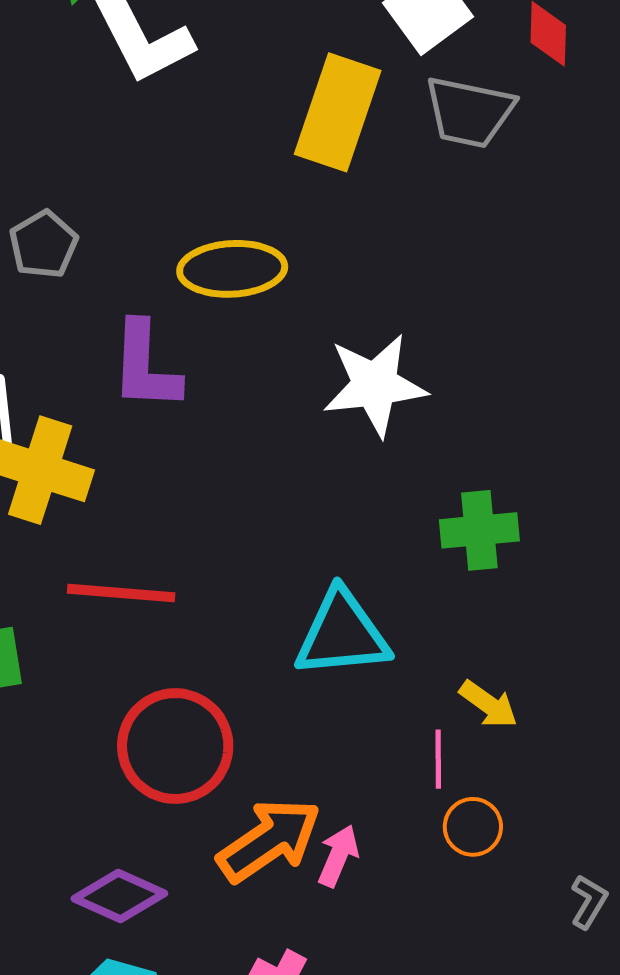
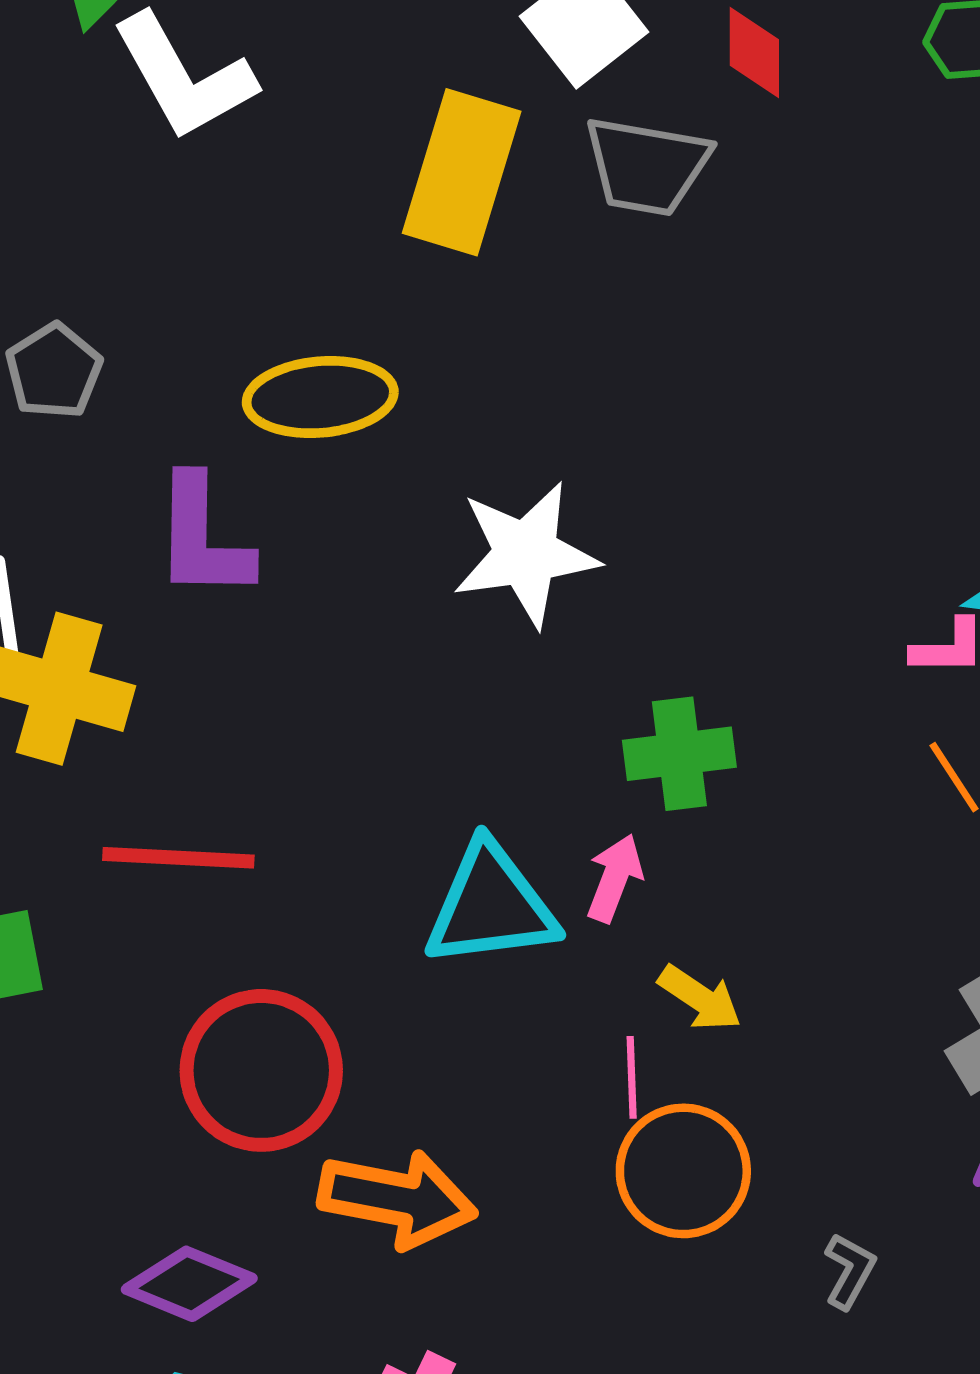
orange circle: (473, 827) -> (683, 1171), size x1.6
orange arrow: (269, 840) -> (397, 1199), turned 47
pink arrow: (338, 856) -> (615, 878), moved

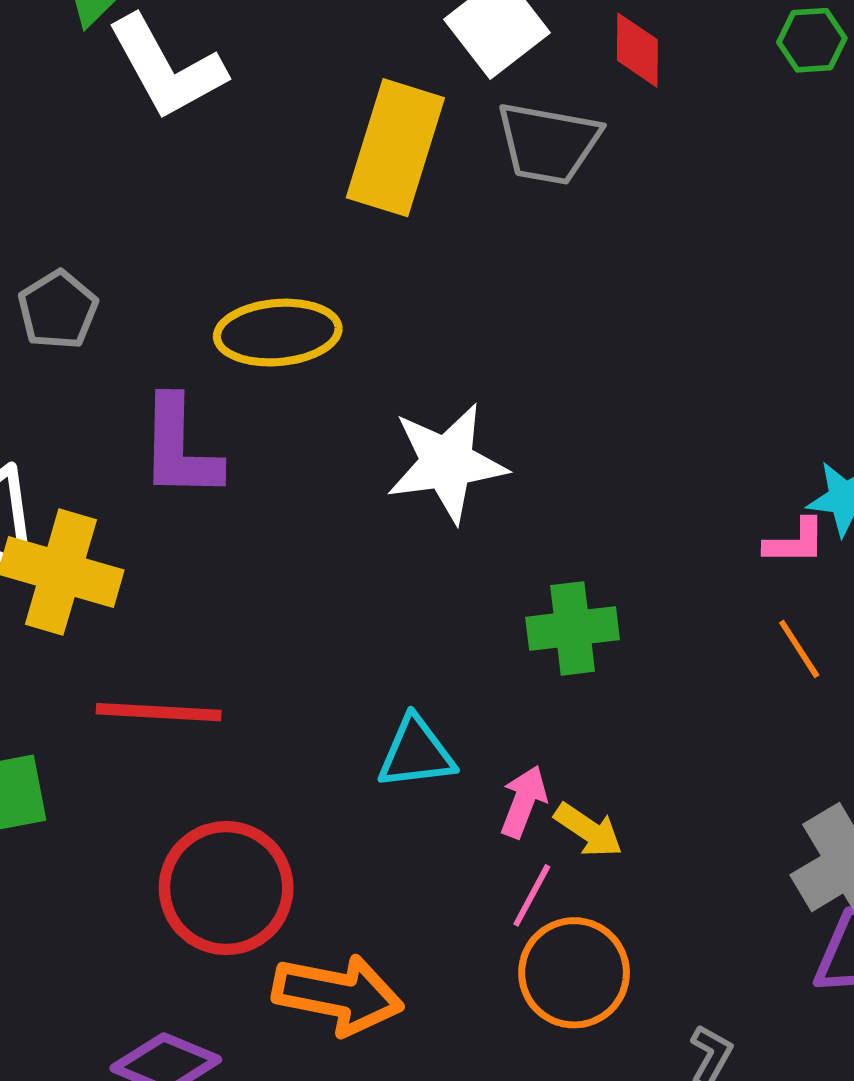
pink arrow: (615, 878) -> (524, 802), moved
cyan triangle: (491, 906) -> (416, 753), size x0.7
pink line: (632, 1077) -> (532, 895), turned 30

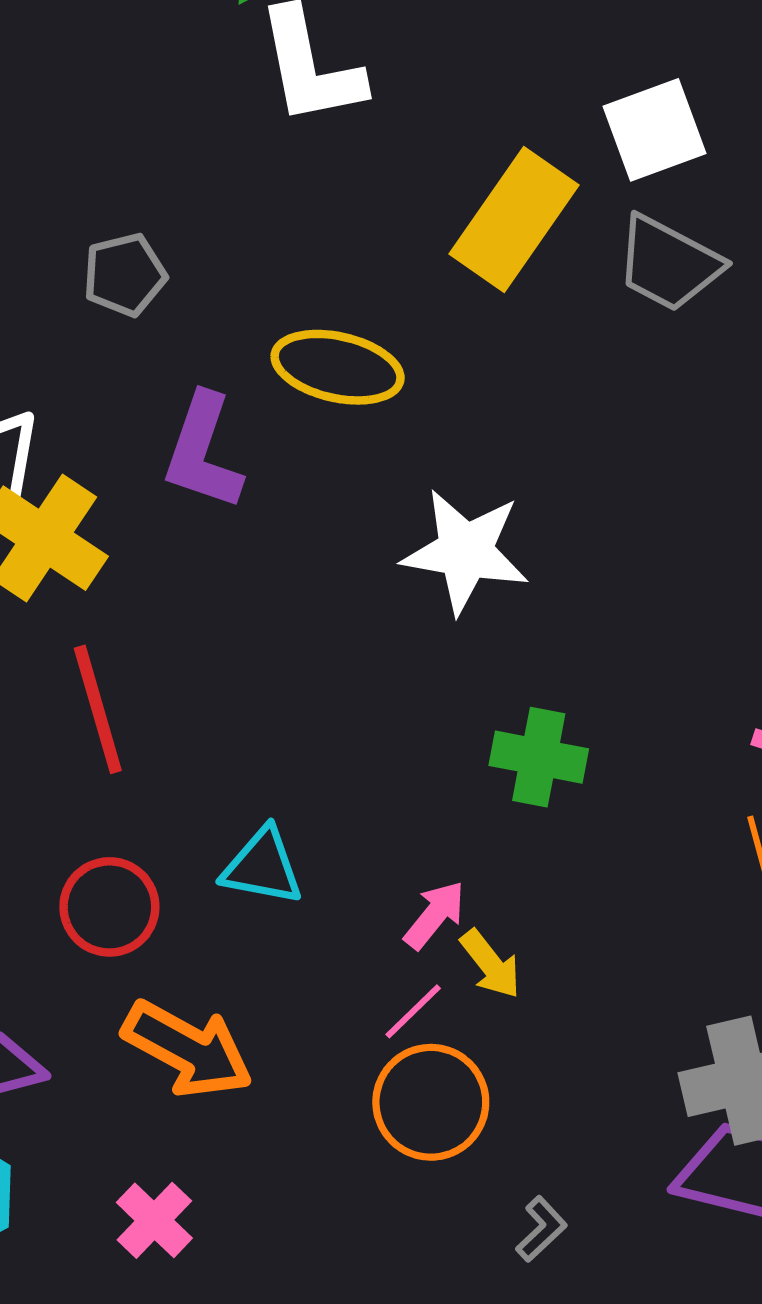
red line: (159, 712) -> (98, 709), turned 53
cyan triangle: (416, 753) -> (262, 867), moved
red circle: (226, 888) -> (109, 907), size x0.7

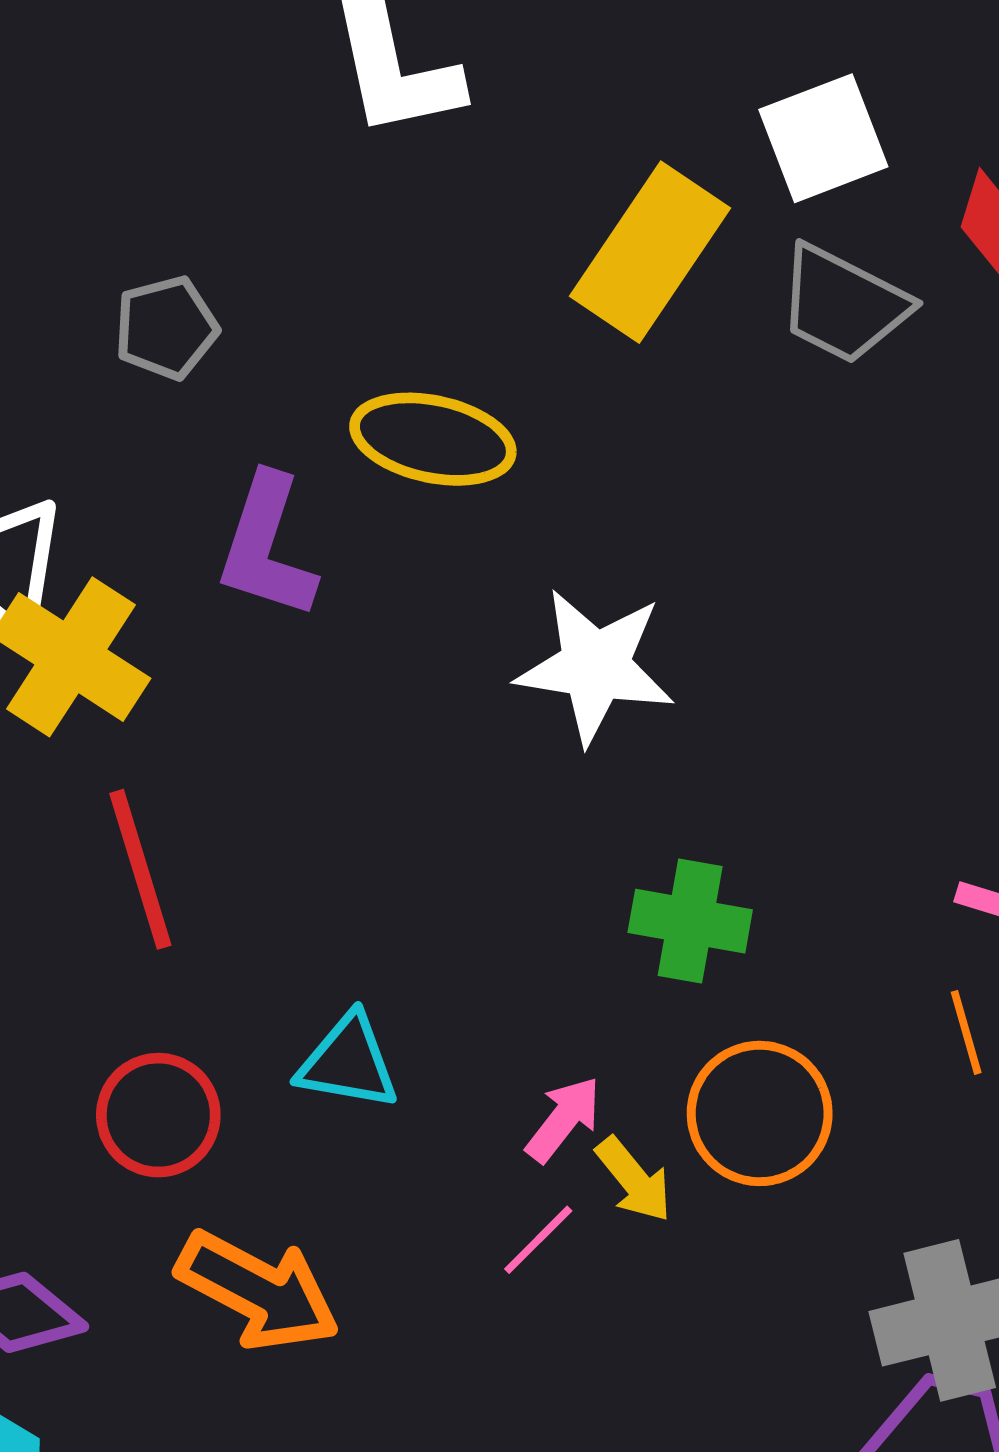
orange circle: (431, 1102) -> (760, 1113), moved

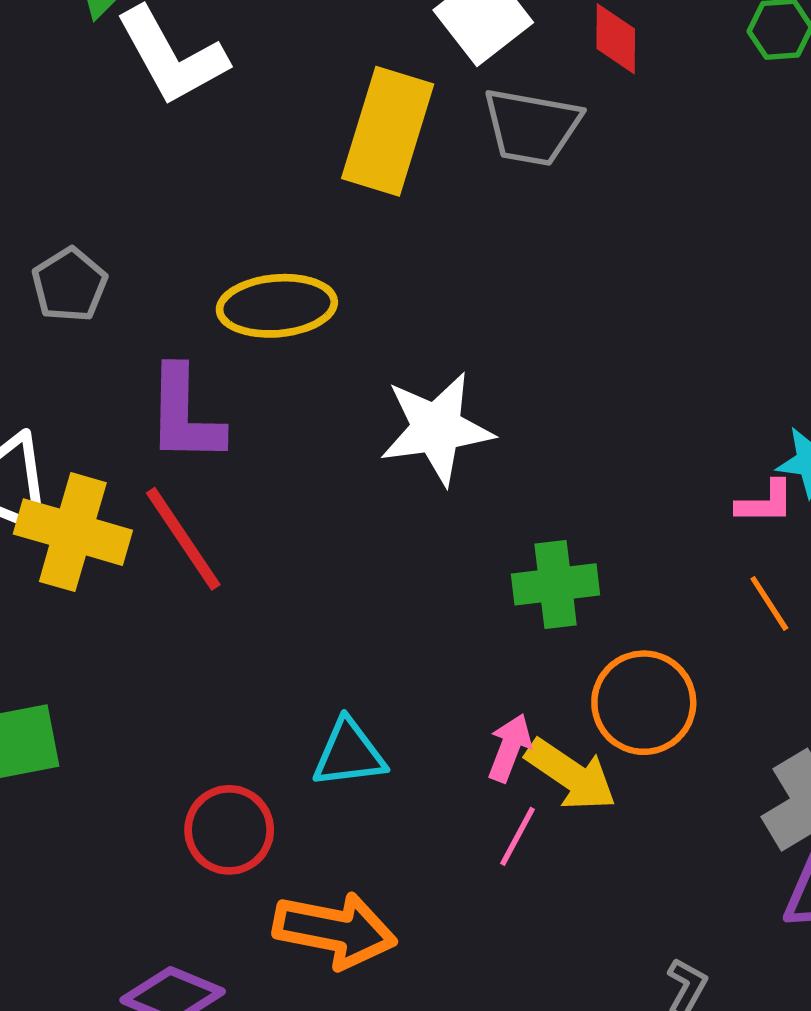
red line: (140, 869) -> (183, 539), moved
yellow arrow: (634, 1180) -> (571, 775), size x1.4

